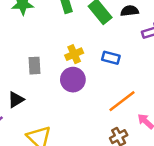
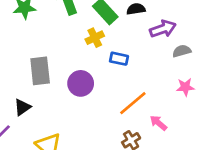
yellow cross: (74, 54) -> (95, 38), moved
gray rectangle: (35, 66) -> (40, 71), size x1.5

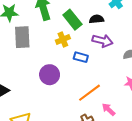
purple arrow: (163, 29) -> (103, 41), moved, turned 30
gray rectangle: (40, 71) -> (22, 37), moved

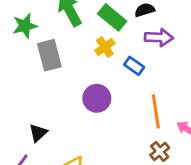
blue rectangle: (81, 57) -> (134, 66), turned 32
orange line: (89, 93) -> (156, 111), turned -50

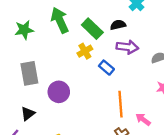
gray rectangle: (49, 55) -> (29, 73), moved
purple circle: (97, 98) -> (59, 92), moved

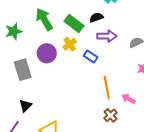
purple circle: (59, 92) -> (47, 53), moved

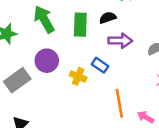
green rectangle: (74, 23) -> (80, 25), turned 54
yellow cross: (70, 44) -> (78, 76), moved, turned -32
gray rectangle: (23, 70) -> (17, 80), turned 70

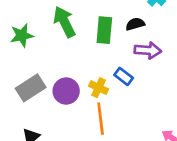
purple circle: (47, 61) -> (66, 91), moved
orange line: (119, 103) -> (101, 119), moved

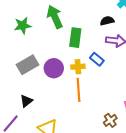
green rectangle: (104, 30) -> (75, 38), moved
yellow cross: (99, 88) -> (78, 67), turned -32

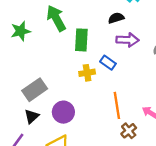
gray rectangle: (28, 65) -> (35, 90), moved
purple circle: (54, 68) -> (63, 112), moved
orange line: (78, 90) -> (117, 105), moved

